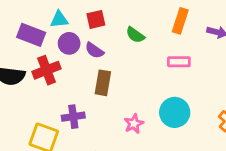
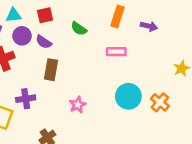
cyan circle: (175, 112) -> (128, 96), moved

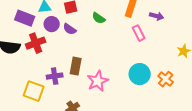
pink rectangle: (116, 52) -> (139, 33), moved, turned 63
brown rectangle: (51, 70) -> (76, 66), moved
pink star: (78, 105) -> (98, 81), size x1.5

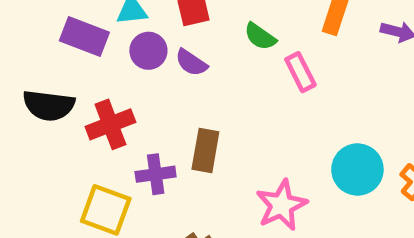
pink rectangle: (139, 33) -> (300, 72), moved
red cross: (36, 43) -> (110, 124), moved
pink star: (98, 81) -> (281, 205), moved

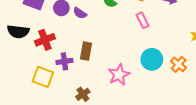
pink rectangle: (300, 72) -> (143, 20), moved

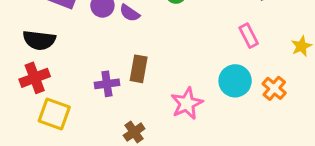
pink rectangle: (143, 20) -> (249, 36), moved
red cross: (45, 40) -> (35, 78), moved
yellow square: (43, 77) -> (54, 114), moved

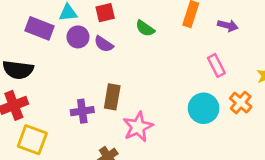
orange cross: (274, 88) -> (241, 103), moved
pink star: (187, 103) -> (138, 127), moved

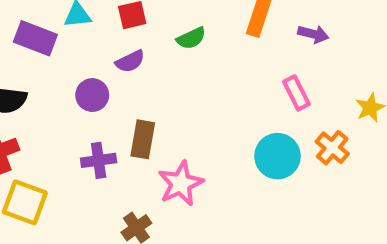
green semicircle: (145, 28) -> (191, 38), turned -60
purple circle: (78, 37) -> (92, 95), moved
purple semicircle: (104, 44) -> (130, 61), turned -60

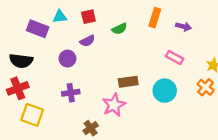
pink rectangle: (296, 93) -> (175, 57), turned -35
brown rectangle: (143, 139) -> (128, 82), moved, turned 72
orange cross: (332, 148) -> (206, 87), moved

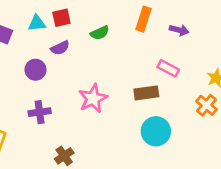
cyan triangle: (60, 17) -> (37, 23), moved
brown rectangle: (128, 82) -> (146, 93), moved
cyan circle: (165, 91) -> (156, 131), moved
pink star: (114, 105) -> (93, 98), moved

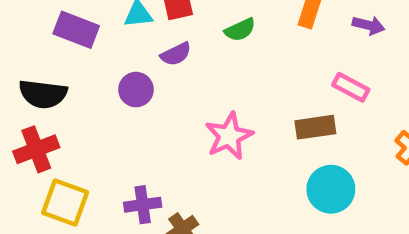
purple cross: (40, 112) -> (143, 205), moved

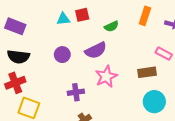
purple rectangle: (76, 30) -> (15, 26), moved
purple semicircle: (176, 54) -> (96, 50), moved, size x1.5
purple cross: (143, 205) -> (76, 92), moved

